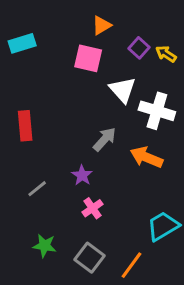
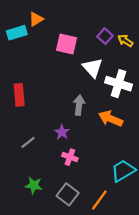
orange triangle: (102, 25) -> (36, 19), moved
gray arrow: (105, 139) -> (79, 105), turned -36
pink cross: (93, 208) -> (70, 157), turned -35

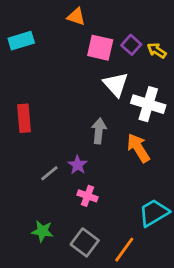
orange triangle: (36, 19) -> (76, 17), moved, turned 49
pink square: (67, 44) -> (100, 48), moved
orange arrow: (111, 119) -> (138, 148), turned 35
gray line: (28, 142) -> (49, 173), moved

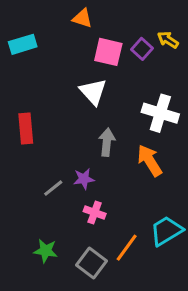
yellow arrow: (157, 50) -> (168, 40), moved
white triangle: (116, 84) -> (93, 92), moved
purple star: (78, 165) -> (84, 179), turned 30
orange line: (124, 250) -> (127, 248), moved

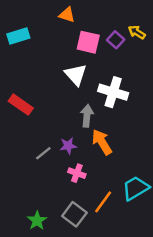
white cross: (160, 113) -> (113, 92), moved
red rectangle: (26, 128) -> (21, 105), turned -50
orange arrow: (150, 161) -> (102, 142), moved
green star: (46, 251) -> (37, 221), moved, turned 30

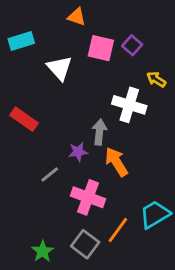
yellow arrow: (137, 32) -> (156, 79), moved
white triangle: (76, 75) -> (60, 68), moved
purple star: (68, 146) -> (78, 152), moved
pink cross: (77, 173) -> (88, 197), size x1.6

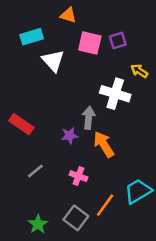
cyan rectangle: (21, 41) -> (32, 37), moved
purple square: (132, 45) -> (118, 40), turned 30
red rectangle: (24, 119) -> (21, 124), moved
gray line: (50, 175) -> (35, 171), moved
pink cross: (88, 197) -> (78, 176), size x0.6

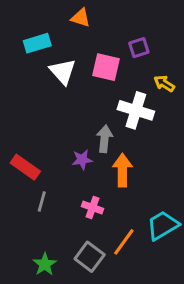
pink square: (90, 43) -> (106, 67), moved
red rectangle: (21, 124) -> (25, 167), moved
orange arrow: (104, 144) -> (122, 170), turned 32
gray line: (35, 171) -> (42, 202), turned -36

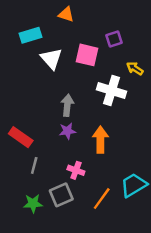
gray arrow: (104, 139) -> (67, 105), moved
gray square: (90, 257) -> (61, 195), moved, turned 30
green star: (45, 264) -> (33, 203), moved, turned 30

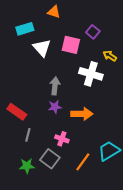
purple square: (114, 39) -> (93, 32), turned -32
orange arrow: (100, 140) -> (82, 114), turned 90
gray square: (61, 195) -> (50, 159), turned -30

